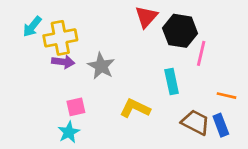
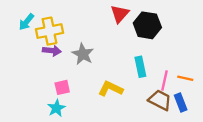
pink line: (201, 53) -> (165, 81), moved

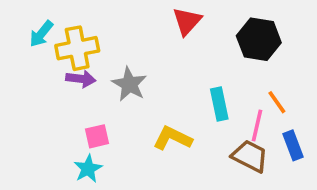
black hexagon: (147, 25) -> (259, 39), moved
orange line: (185, 78) -> (277, 102), moved, turned 42
blue rectangle: (181, 102) -> (293, 145), moved

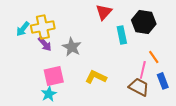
cyan arrow: (41, 34) -> (23, 29), moved
purple arrow: (81, 79) -> (45, 44), turned 42
cyan rectangle: (219, 104) -> (122, 35), moved
pink square: (97, 136) -> (54, 76), size x1.5

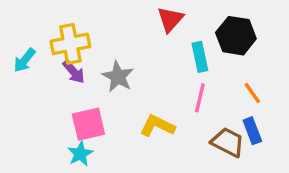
cyan arrow: (23, 29) -> (25, 60), moved
pink line: (143, 70) -> (200, 98), moved
blue rectangle: (163, 81) -> (252, 131), moved

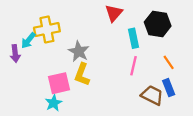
cyan arrow: (25, 60) -> (28, 40), moved
purple arrow: (74, 72) -> (15, 54), moved, turned 35
yellow L-shape: (157, 126) -> (82, 74), moved, turned -95

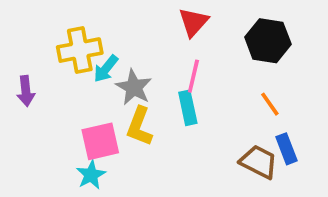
cyan rectangle: (134, 38) -> (188, 108), moved
cyan arrow: (28, 40) -> (106, 69), moved
orange line: (169, 62) -> (270, 104), moved
pink line: (134, 66) -> (193, 76), moved

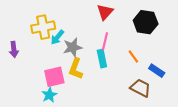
gray star: (134, 87) -> (73, 47), turned 30
orange line: (270, 104) -> (133, 57), moved
blue rectangle: (287, 149) -> (157, 71), moved, turned -35

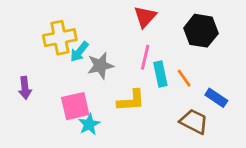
purple arrow: (14, 49) -> (25, 88), moved
cyan rectangle: (102, 59) -> (160, 74), moved
yellow L-shape: (76, 69) -> (131, 101), moved, turned -115
cyan star: (49, 95) -> (89, 124), moved

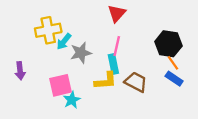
black hexagon: (201, 31) -> (168, 44), moved
cyan rectangle: (160, 74) -> (113, 64), moved
orange line: (184, 78) -> (173, 63), moved
brown trapezoid: (194, 121) -> (136, 82), moved

